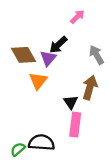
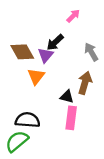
black triangle: (71, 102) -> (67, 97), turned -40
black semicircle: (41, 143) -> (28, 120), moved
green semicircle: (18, 149) -> (17, 141), size x1.6

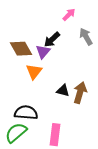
gray arrow: (91, 52) -> (86, 37), moved
brown arrow: (85, 83) -> (80, 93), moved
pink rectangle: (71, 118) -> (55, 135), moved

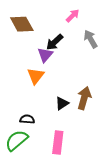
brown diamond: (21, 49) -> (22, 24), moved
black triangle: (63, 91) -> (62, 103), moved, turned -48
black semicircle: (26, 113) -> (27, 119), size x0.6

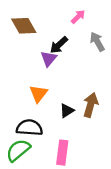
orange triangle: (36, 76) -> (38, 94), moved
black semicircle: (27, 119) -> (29, 128), size x1.6

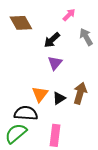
purple triangle: (49, 59) -> (55, 63), moved
orange triangle: (38, 94) -> (40, 94), moved

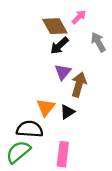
brown diamond: (21, 23) -> (55, 26), moved
brown arrow: (80, 93) -> (79, 84), moved

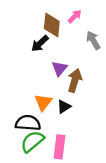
brown diamond: (55, 26) -> (52, 25), turned 35
black arrow: (59, 46) -> (40, 44), moved
green semicircle: (18, 152) -> (32, 141), moved

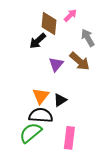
brown arrow: (75, 81) -> (80, 61), moved, turned 115
black semicircle: (28, 123) -> (41, 115), moved
pink rectangle: (59, 147) -> (69, 138), moved

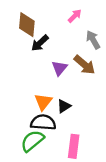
brown diamond: (49, 23) -> (27, 25), moved

